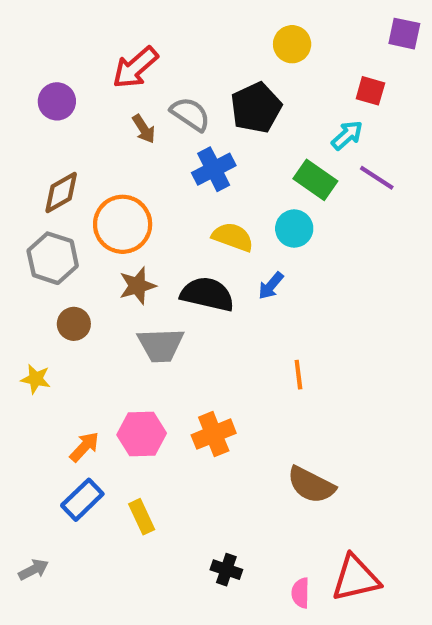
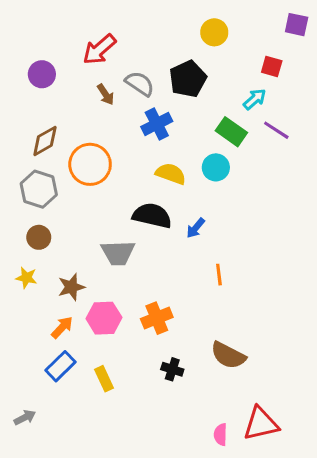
brown star: (137, 286) -> (71, 287), moved
blue arrow: (271, 286) -> (196, 228), moved
brown circle: (74, 324) -> (39, 237), moved
black cross: (226, 570) -> (172, 369), moved

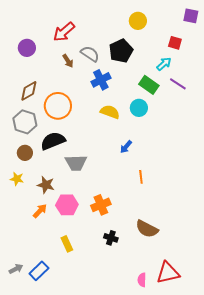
black semicircle: (152, 216) -> (53, 141), moved, turned -35
brown star: (71, 287) -> (46, 185), turned 30
blue rectangle: (61, 366) -> (39, 271), moved

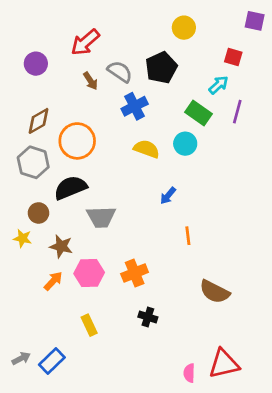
purple line: (178, 84) -> (237, 112), turned 72
brown circle: (25, 153) -> (38, 213), moved
brown semicircle: (147, 229) -> (215, 292), moved

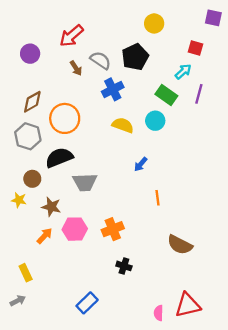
yellow rectangle: (89, 325) -> (26, 273), moved
blue rectangle: (52, 361) -> (87, 303), moved

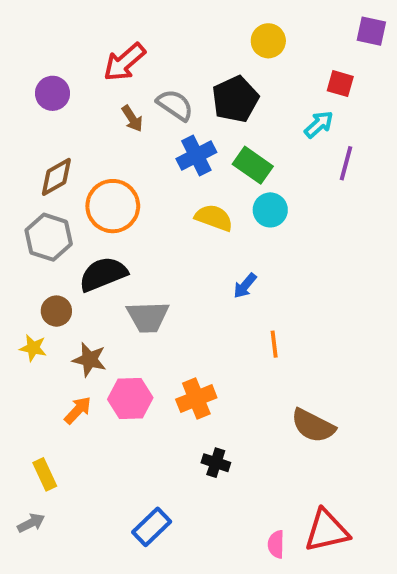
green rectangle: (166, 95) -> (253, 165), moved

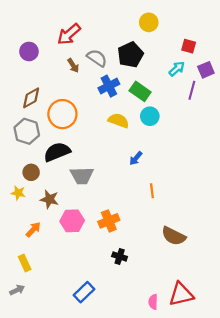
purple square: (371, 31) -> (206, 70), moved, turned -35
orange arrow: (78, 410) -> (33, 230), moved

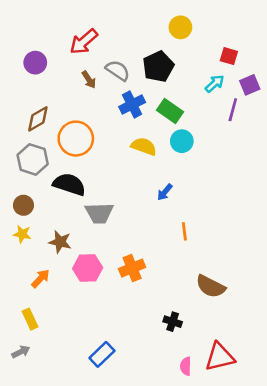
black semicircle: (57, 152) -> (69, 184), turned 40
brown circle: (31, 172) -> (23, 205), moved
black cross: (120, 257) -> (173, 322), moved

